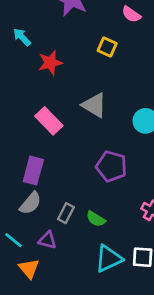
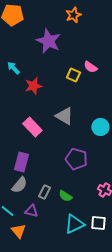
pink semicircle: (131, 14) -> (90, 67), moved

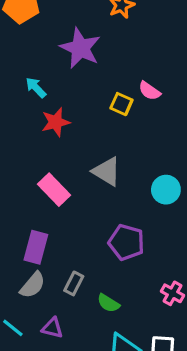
cyan arrow: (13, 68) -> (36, 88), moved
gray rectangle: (44, 192) -> (74, 283), moved

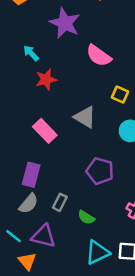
pink semicircle: (149, 91) -> (99, 56), moved, size x1.5
yellow square: (121, 104) -> (120, 95), moved
purple triangle: (52, 328) -> (44, 236), size x1.5

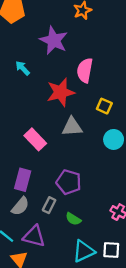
pink semicircle: (99, 56) -> (85, 70), turned 65
red star: (46, 79) -> (61, 92), moved, size x1.4
gray triangle: (85, 117) -> (72, 127), turned -35
purple pentagon: (100, 171) -> (69, 182), moved

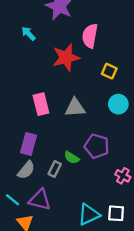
gray triangle: (72, 127) -> (75, 108), moved
pink rectangle: (35, 139) -> (41, 104), turned 30
purple pentagon: (69, 182) -> (97, 146), moved
green semicircle: (73, 219) -> (72, 158), moved

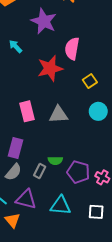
yellow square: (109, 71) -> (90, 81), turned 32
purple pentagon: (97, 146) -> (78, 172), moved
green semicircle: (72, 158) -> (55, 161), turned -32
cyan triangle: (89, 214) -> (61, 206), moved, turned 30

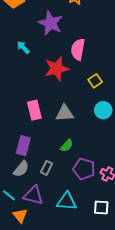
green semicircle: (55, 161) -> (67, 146), moved, turned -48

